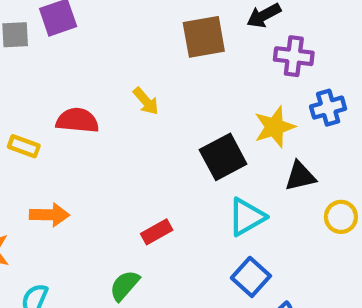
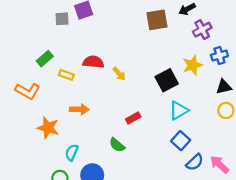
purple cross: (294, 56) -> (202, 30), turned -36
yellow arrow: (146, 101) -> (119, 74), moved
black triangle: (300, 176) -> (224, 87), moved
green semicircle: (124, 285) -> (117, 145), turned -91

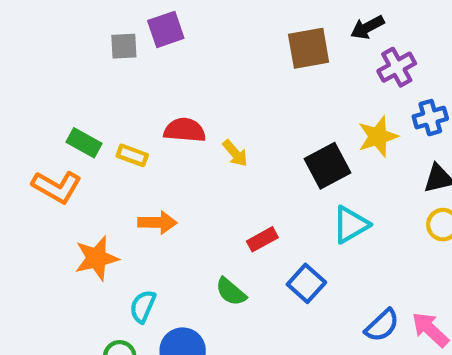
green rectangle: (45, 59) -> (84, 143), moved, turned 70
orange star: (48, 128) -> (97, 258), turned -30
blue square: (181, 141) -> (306, 283), moved

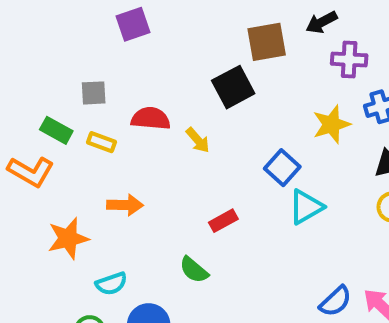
gray square: (124, 46) -> (94, 93), moved
purple cross: (397, 67) -> (349, 60), turned 32
black square: (327, 166) -> (233, 87), moved
blue square: (306, 283) -> (282, 168), moved
cyan semicircle: (143, 306) -> (111, 284), turned -132

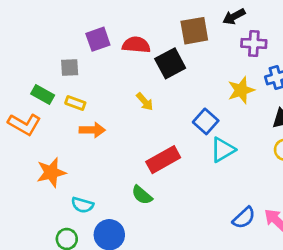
purple square: (133, 24) -> (98, 39), moved
red semicircle: (151, 119) -> (136, 45), moved
orange arrow: (125, 205) -> (92, 130), moved
red rectangle: (223, 221) -> (163, 160), size x1.6
cyan semicircle: (111, 284) -> (82, 205), turned 35

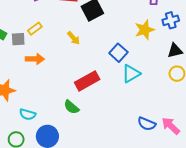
gray square: (70, 68) -> (18, 39), moved
yellow rectangle: (75, 103) -> (35, 29), moved, turned -56
blue semicircle: (244, 218) -> (147, 124), turned 66

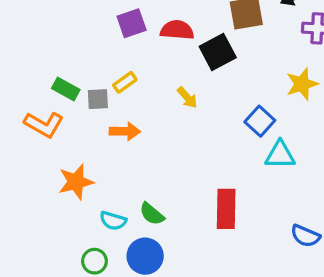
cyan triangle: (131, 74) -> (280, 155), turned 30
red rectangle: (87, 81) -> (226, 209), moved, turned -60
green semicircle: (71, 107) -> (152, 214), moved

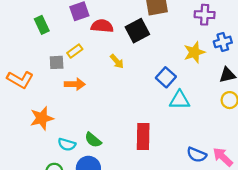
red semicircle: (177, 30) -> (102, 26), moved
green rectangle: (66, 89) -> (42, 25), moved, turned 36

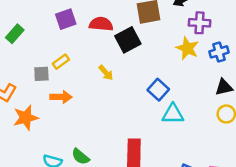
green rectangle: (42, 25) -> (15, 34), moved, turned 66
red semicircle: (102, 26) -> (101, 24), moved
yellow star: (194, 52) -> (187, 48), moved, turned -30
orange star: (42, 118) -> (26, 118), moved

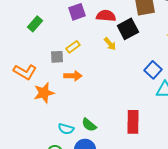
yellow arrow: (106, 73) -> (110, 44), moved

